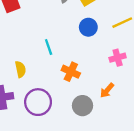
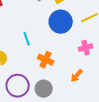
blue circle: (88, 27) -> (61, 22), size x1.5
gray circle: (82, 106) -> (44, 89), moved

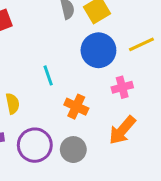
pink cross: (86, 48) -> (122, 87), moved
orange arrow: (77, 76) -> (122, 130), size x1.5

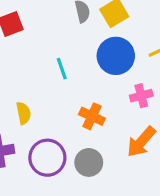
cyan line: (48, 75) -> (62, 69), moved

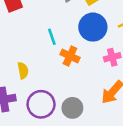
orange cross: (92, 116) -> (70, 56), moved

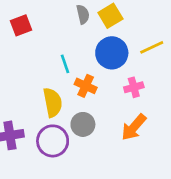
yellow semicircle: (23, 70) -> (53, 102), moved, size x1.5
gray circle: (72, 108) -> (83, 124), moved

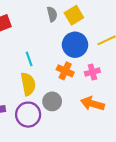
cyan line: (65, 64) -> (29, 59), moved
orange cross: (86, 86) -> (65, 71), moved
orange arrow: (134, 127) -> (92, 104), turned 65

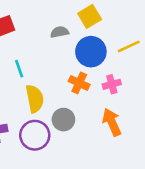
gray semicircle: (52, 14) -> (60, 32), moved, turned -88
cyan line: (29, 59) -> (19, 69), moved
orange arrow: (92, 104) -> (112, 122), turned 50

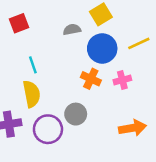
yellow semicircle: (35, 99) -> (32, 94), moved
orange arrow: (112, 122) -> (132, 128), moved, turned 104

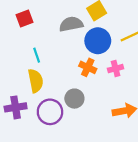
gray semicircle: (72, 30) -> (71, 24), size x1.5

